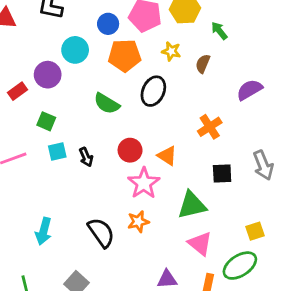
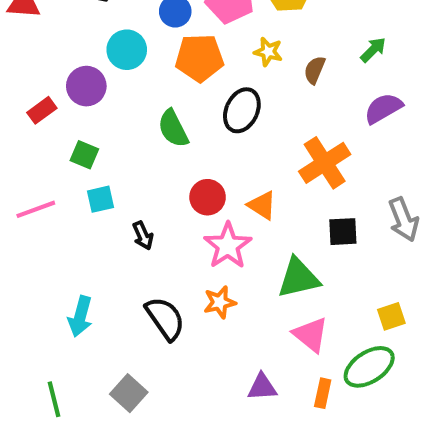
green arrow: (219, 31) -> (373, 50), moved, turned 84
green semicircle: (107, 103) -> (173, 128), turned 32
orange cross: (210, 127) -> (325, 163), size x1.4
black arrow: (86, 157) -> (143, 236), moved

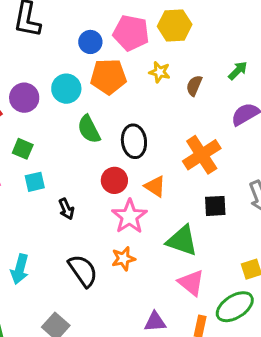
cyan circle: (127, 50) -> (66, 89), moved
black ellipse: (242, 110) -> (134, 141), moved, turned -32
green triangle: (298, 278) -> (182, 241), turned 32

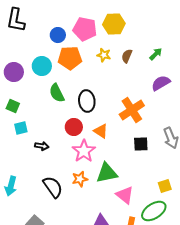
brown semicircle: (194, 86) -> (127, 56), moved
black arrow: (66, 209) -> (42, 146), turned -56
green triangle: (182, 241) -> (107, 173), moved, turned -30

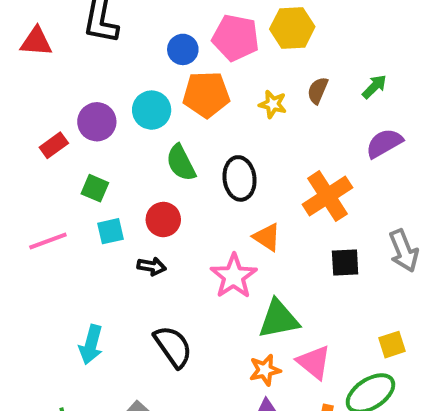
yellow star: (104, 55) -> (273, 104), moved
red circle: (74, 127) -> (163, 219), moved
orange star: (80, 179) -> (265, 370), moved

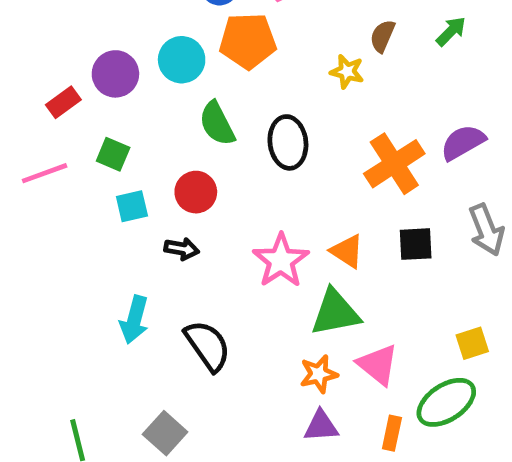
yellow star: (273, 104) -> (347, 72), moved
purple semicircle: (384, 143) -> (463, 142), moved
orange triangle: (267, 237) -> (347, 251), moved
pink line: (48, 241) -> (45, 173), moved
cyan arrow: (91, 345) -> (134, 320), moved

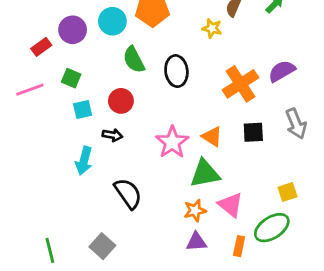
cyan arrow: (134, 320) -> (84, 161), moved

